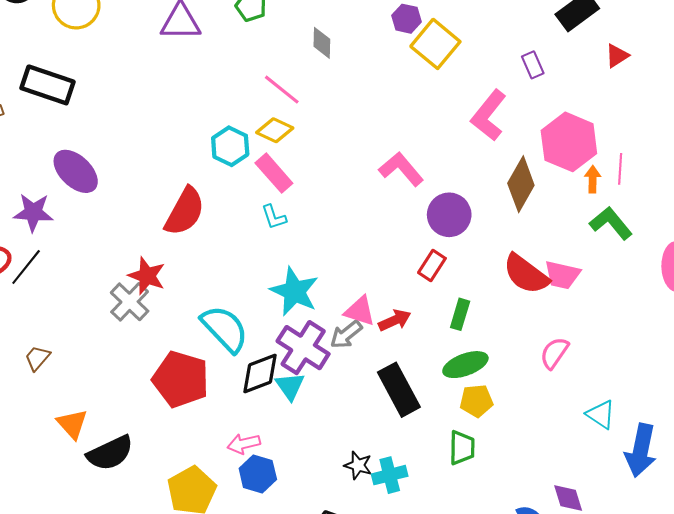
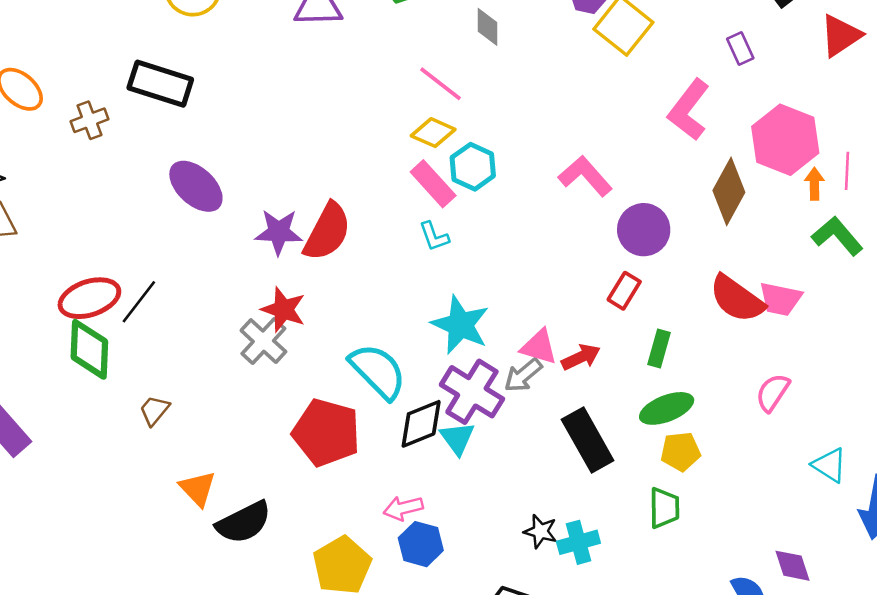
red triangle: (617, 56) -> (841, 36), size x1.5
cyan hexagon: (230, 146) -> (473, 167), moved
purple star: (33, 212) -> (279, 232), moved

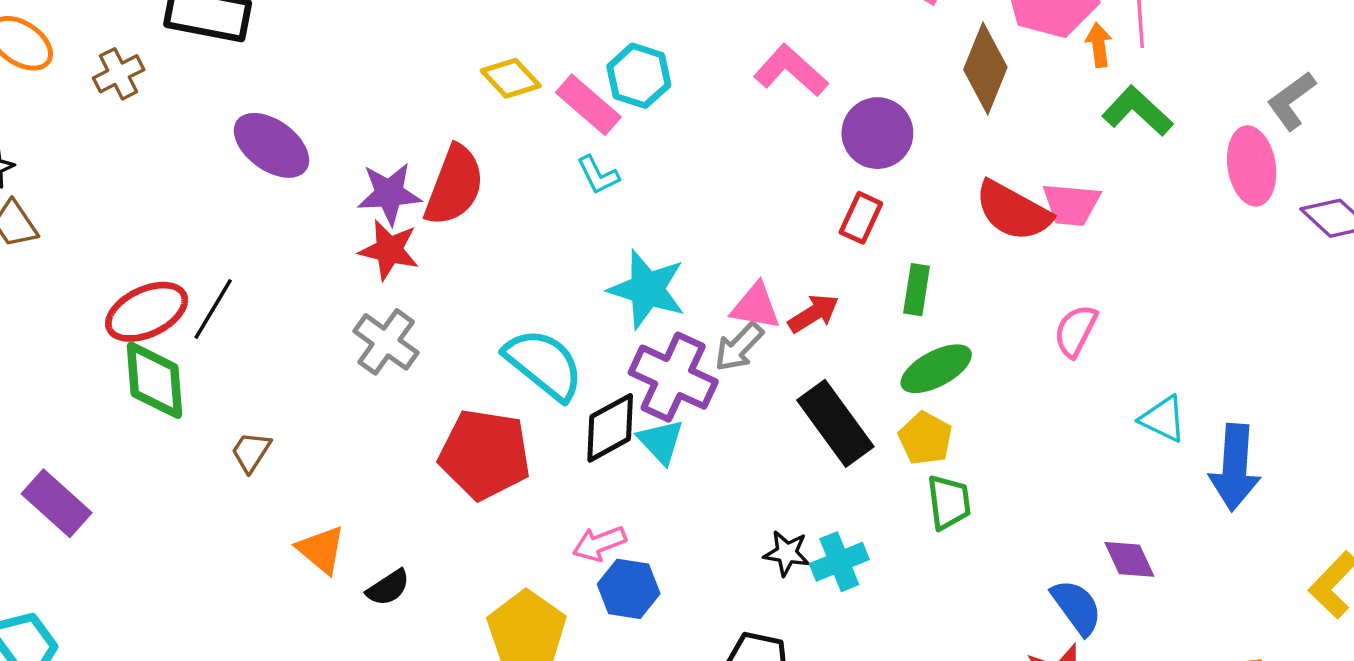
yellow diamond: (433, 133) -> (511, 78), moved, turned 30
red star: (284, 310) -> (389, 250), moved
yellow pentagon: (681, 452) -> (925, 438), moved, turned -30
black semicircle: (244, 522) -> (388, 588), size x0.6

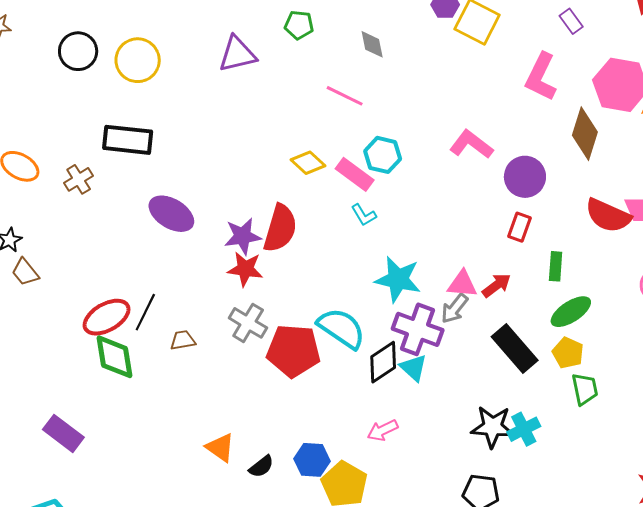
brown trapezoid: (251, 452) -> (183, 340), moved, turned 52
red pentagon: (485, 454) -> (293, 351), moved
black star: (787, 553) -> (493, 427), size x1.6
blue hexagon: (629, 589) -> (312, 460), moved

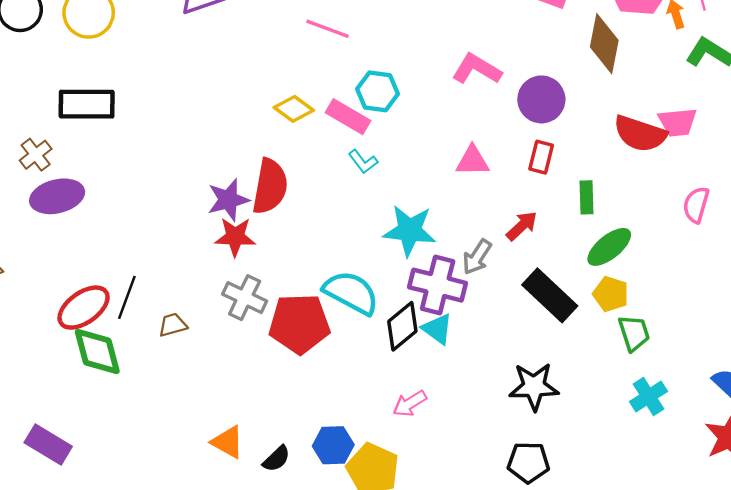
purple ellipse: (171, 214) -> (57, 196), moved, turned -39
pink triangle: (462, 284) -> (472, 161), moved
cyan cross: (524, 429) -> (649, 397), moved

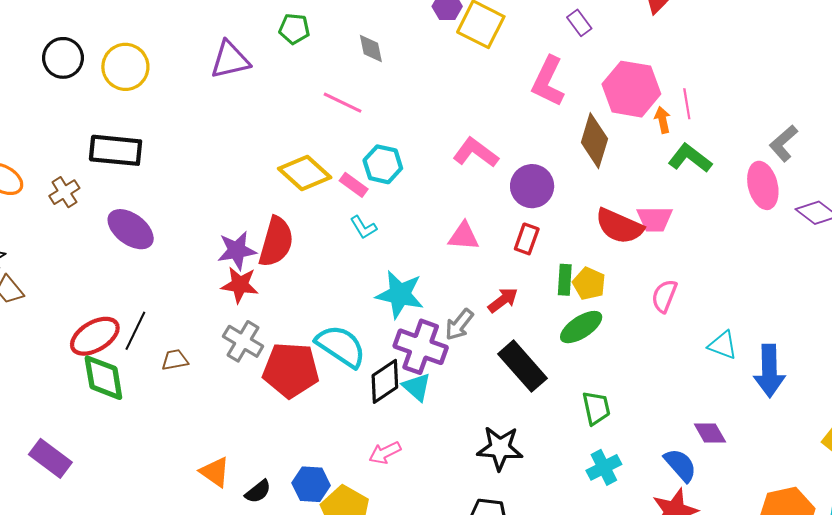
yellow diamond: (294, 109) -> (305, 173), size x1.4
pink rectangle: (348, 117) -> (354, 185), size x0.7
purple ellipse: (57, 196) -> (131, 229), moved, turned 45
yellow pentagon: (611, 294) -> (589, 284), moved

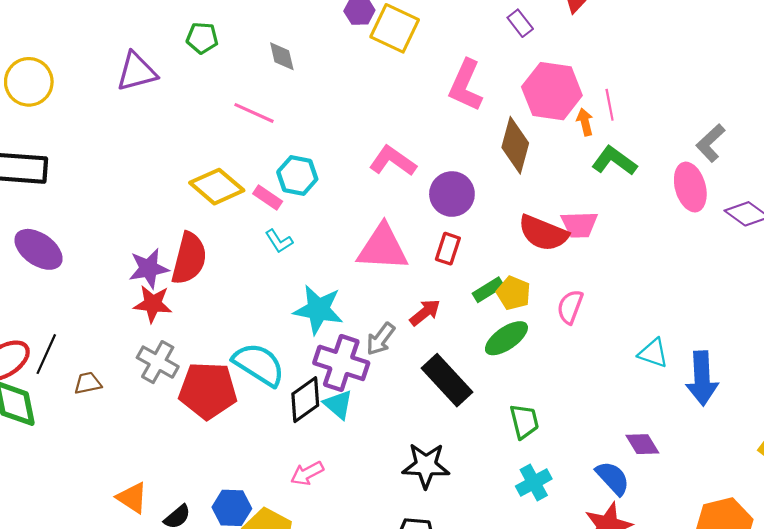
purple rectangle: (579, 23) -> (520, 23), moved
pink triangle: (464, 236) -> (383, 248), size x1.6
green rectangle: (565, 280) -> (488, 290), turned 56
pink semicircle: (664, 296) -> (570, 307), moved

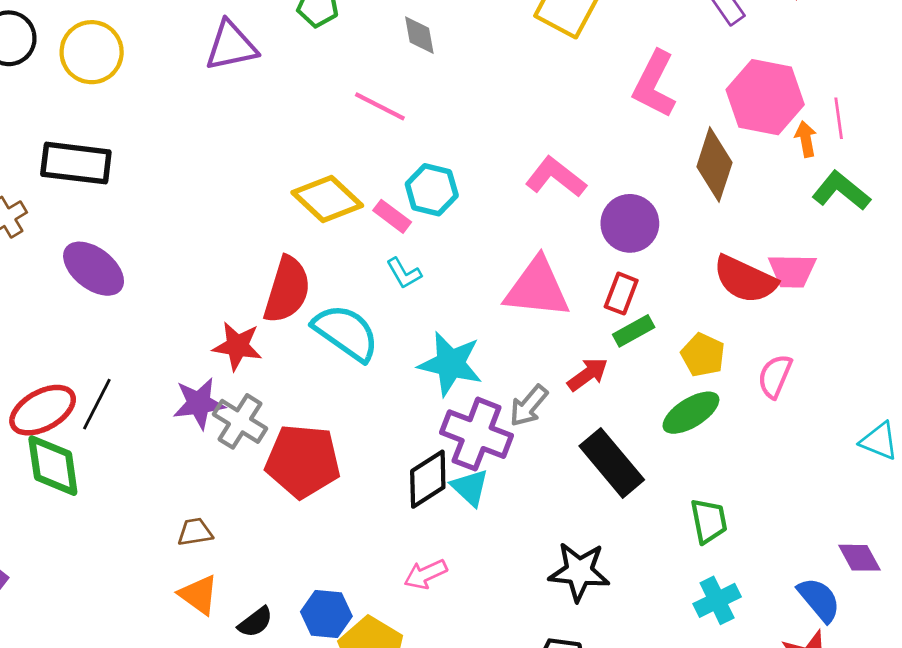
purple star: (149, 268) -> (199, 403), moved
green rectangle: (488, 290) -> (634, 331), moved
cyan semicircle: (259, 364) -> (346, 332), moved
brown trapezoid: (88, 383) -> (195, 532), moved

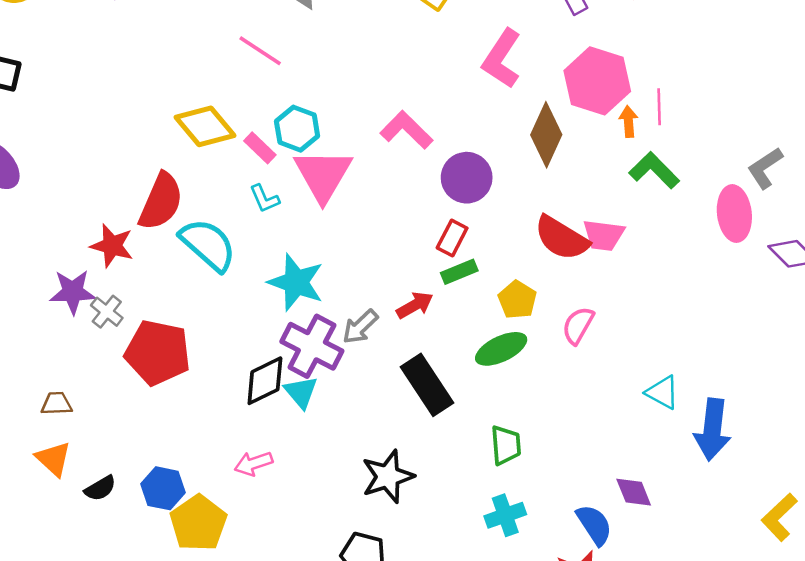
pink triangle: (537, 288) -> (323, 175), moved, turned 48
gray cross: (240, 421) -> (107, 312), size x0.7
black star: (579, 572) -> (388, 476), turned -30

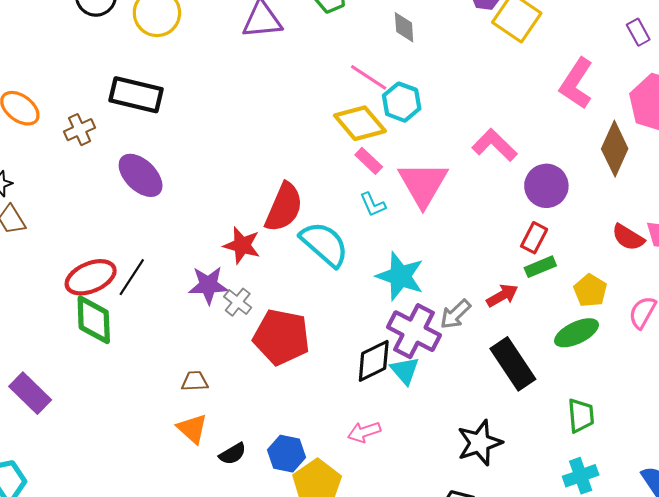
yellow diamond: (205, 126) -> (360, 123), moved
cyan hexagon: (297, 129) -> (402, 102), moved
red semicircle: (561, 238) -> (628, 237), size x0.7

